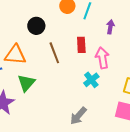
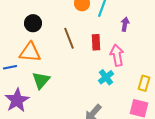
black circle: (36, 26) -> (33, 23), moved
brown line: (54, 53) -> (69, 38), moved

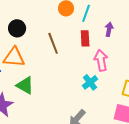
red rectangle: (96, 42) -> (85, 38), moved
green triangle: (41, 80) -> (25, 85), turned -42

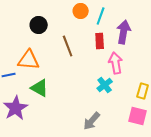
black circle: (17, 28) -> (39, 25), moved
purple arrow: (109, 29) -> (124, 32), size x1.6

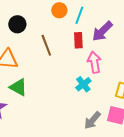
purple arrow: (124, 32) -> (102, 31), turned -145
gray arrow: (92, 121) -> (92, 120), moved

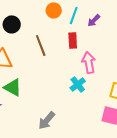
purple arrow: (102, 31) -> (94, 20), moved, size x0.6
gray arrow: (92, 120) -> (47, 120), moved

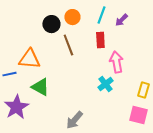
orange circle: (54, 10) -> (72, 17), moved
black circle: (12, 24) -> (51, 24), moved

